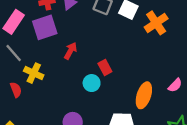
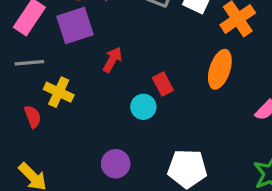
gray line: (14, 53) -> (29, 63), turned -54
orange ellipse: (144, 95) -> (220, 69), moved

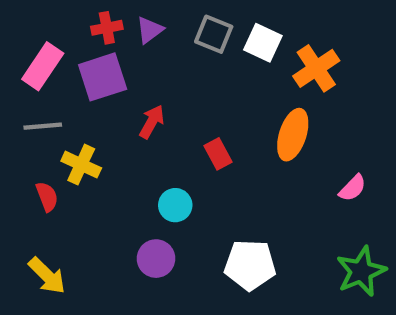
cyan circle: (143, 107) -> (175, 205), moved

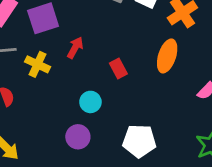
yellow cross: (81, 165) -> (38, 64), moved

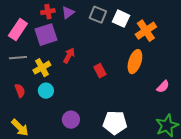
yellow cross: (38, 64) -> (42, 68), turned 36
cyan circle: (90, 102) -> (46, 91), moved

